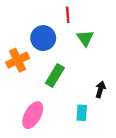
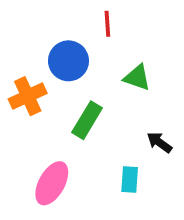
green triangle: (85, 38) -> (137, 78), moved, turned -36
black arrow: (100, 89) -> (159, 142), turned -70

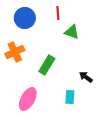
blue circle: (68, 61) -> (25, 18), moved
green triangle: (137, 78) -> (72, 32), moved

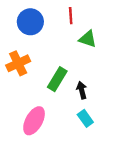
black arrow: (86, 77) -> (82, 90), moved, turned 40
cyan rectangle: (70, 97) -> (85, 118), turned -40

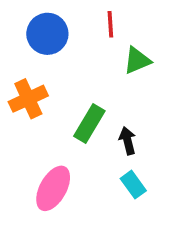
green triangle: (88, 39) -> (137, 61), turned -42

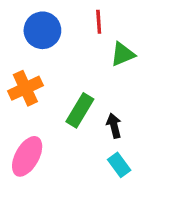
pink ellipse: (53, 188) -> (27, 156), moved

